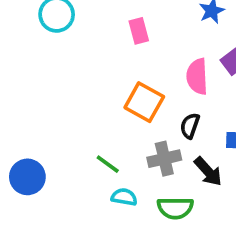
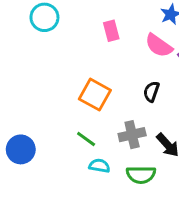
pink semicircle: (197, 77) -> (159, 46), moved, turned -52
orange square: (144, 102) -> (95, 95), moved
black semicircle: (190, 126) -> (151, 92), moved

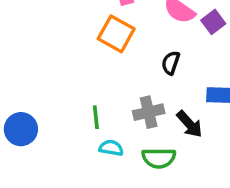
orange square: (95, 95) -> (116, 34), moved
green line: (86, 139) -> (96, 117), turned 48

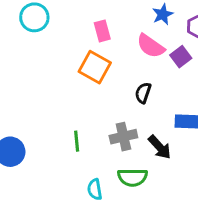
cyan semicircle: (111, 148) -> (95, 189), moved, turned -110

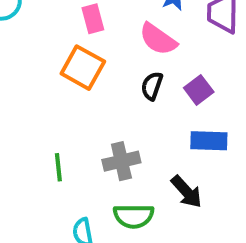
purple square: (181, 57) -> (199, 90), moved
black semicircle: (143, 93) -> (152, 86), moved
black arrow: (160, 147) -> (187, 192), moved

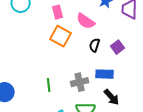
pink rectangle: (93, 19) -> (58, 12), moved
pink semicircle: (158, 39) -> (86, 21), moved
blue rectangle: (209, 141) -> (105, 74), moved

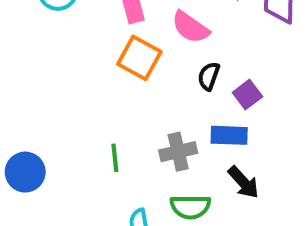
purple square: (118, 47) -> (247, 95), moved

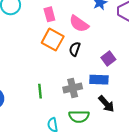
black semicircle: (209, 76) -> (75, 49), moved

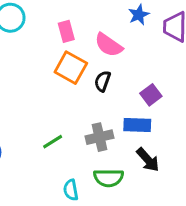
green line: (40, 91) -> (53, 142), turned 64

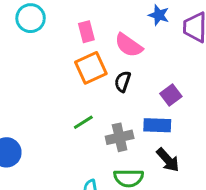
blue star: (139, 15) -> (159, 15), turned -30
orange square: (71, 68) -> (91, 68), turned 36
green line: (53, 142) -> (83, 122), moved

